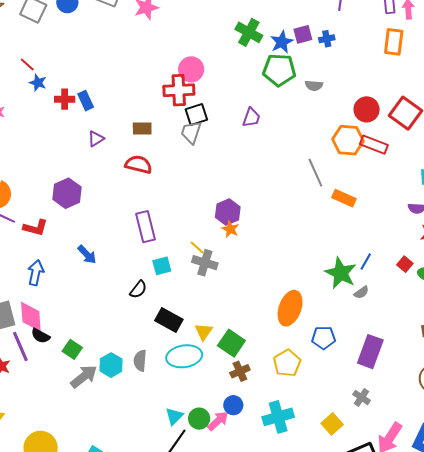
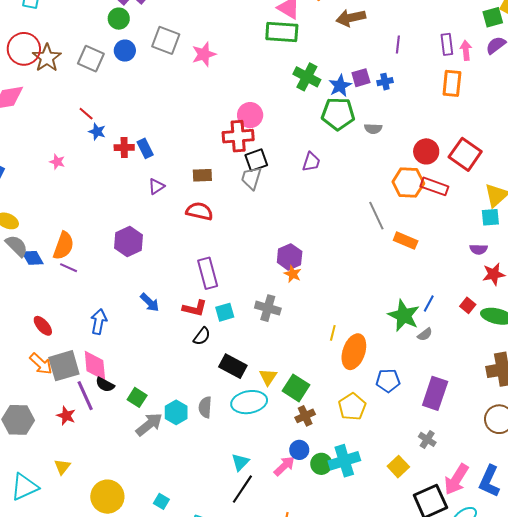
red L-shape: (35, 228) -> (195, 308), moved
yellow line: (197, 248) -> (333, 333), moved, turned 63
green circle: (199, 419) -> (321, 464), moved

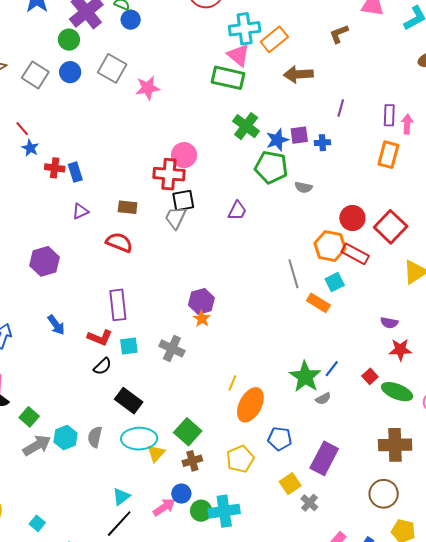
cyan square: (490, 217) -> (335, 282), moved, turned -30
yellow triangle: (268, 377) -> (156, 453), moved
yellow square: (398, 467) -> (290, 484), moved

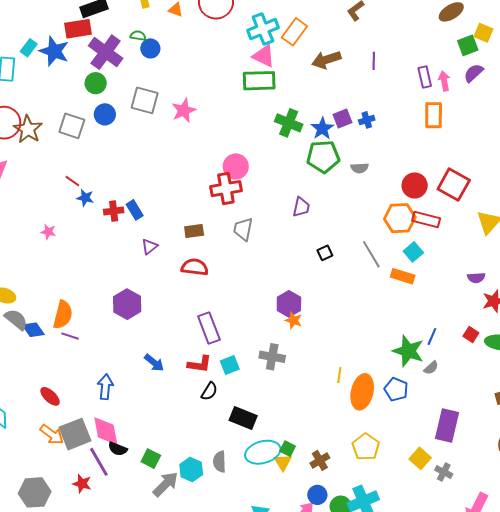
purple line: (341, 108) -> (374, 61), moved
black square: (183, 200) -> (325, 253), moved, size x0.7
green square: (188, 432) -> (288, 449), moved, size x0.6
blue pentagon: (280, 439) -> (396, 389), moved, turned 30

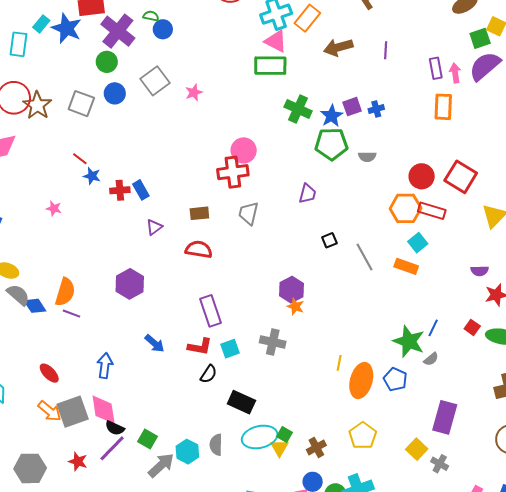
purple semicircle: (474, 73) -> (485, 66), size x1.6
gray square: (145, 100) -> (155, 81), turned 36
pink star: (184, 110) -> (194, 92), size x0.7
gray line: (371, 254) -> (365, 257), moved
purple line: (99, 462) -> (112, 448), moved, turned 72

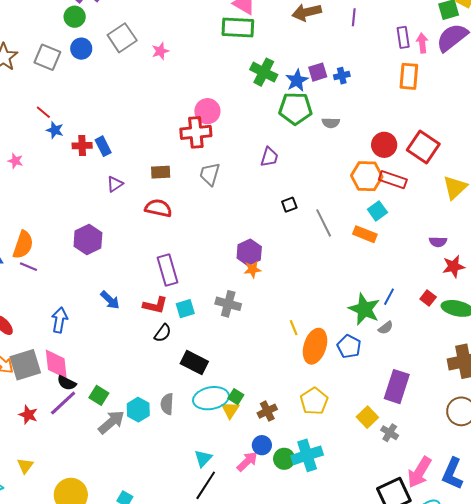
orange star: (295, 306) -> (253, 269), turned -30
yellow line: (339, 363) -> (294, 328), turned -35

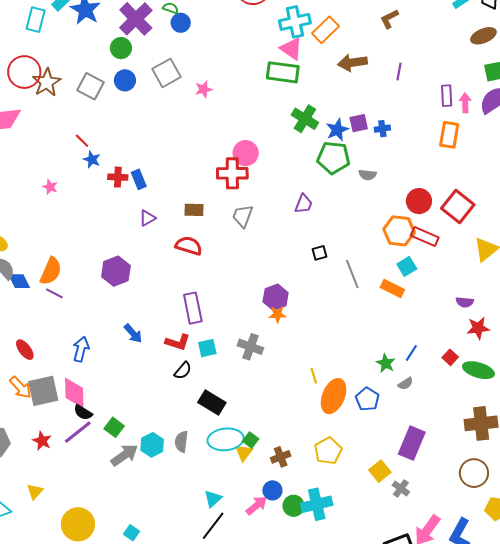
green star: (364, 309) -> (386, 363), size x0.6

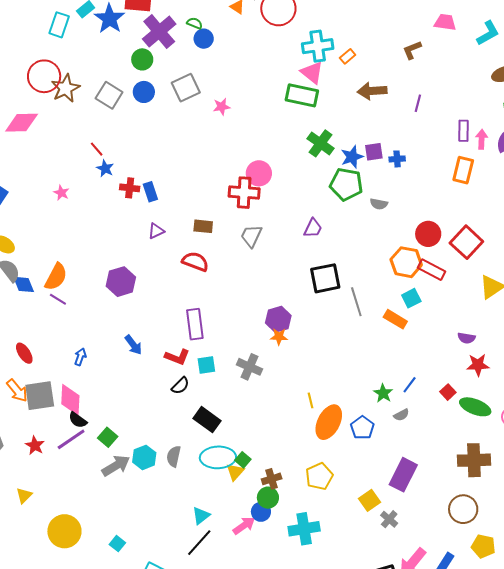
orange rectangle: (326, 30) -> (348, 56), size x0.6
black square: (319, 253) -> (325, 278), size x2.0
blue arrow: (81, 349) -> (80, 357), size x0.7
green circle: (294, 506) -> (268, 498), moved

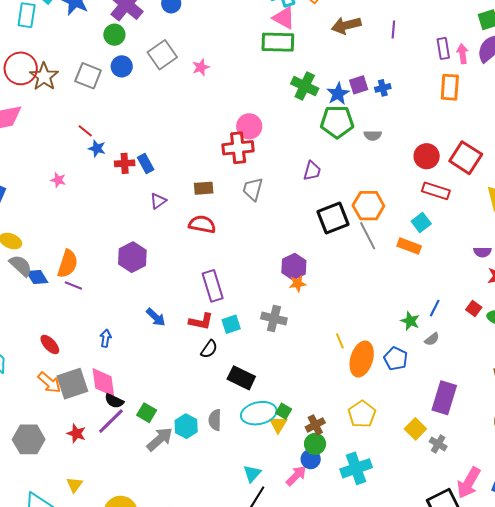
orange hexagon: (406, 262) -> (368, 206), moved

